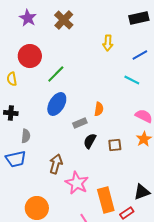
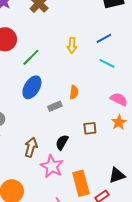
yellow arrow: (108, 43) -> (72, 45), moved
blue line: (140, 55) -> (104, 38), moved
black semicircle: (90, 141) -> (62, 142), moved

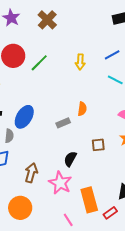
green line: (31, 57) -> (39, 63), moved
blue ellipse: (32, 87) -> (24, 117), moved
brown arrow: (31, 147) -> (31, 173), moved

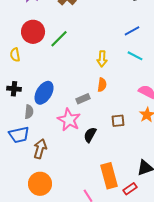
yellow arrow: (80, 62) -> (102, 59), moved
brown arrow: (31, 173) -> (40, 149), moved
pink star: (60, 183) -> (69, 120), moved

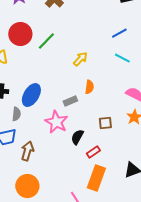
yellow arrow: (102, 59) -> (80, 59), moved, turned -140
orange rectangle: (109, 176) -> (96, 178), turned 35
red rectangle: (130, 189) -> (93, 152), moved

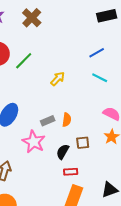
orange semicircle: (89, 87) -> (67, 120), moved
black semicircle: (77, 137) -> (63, 152), moved
red rectangle: (93, 152) -> (71, 172), turned 32

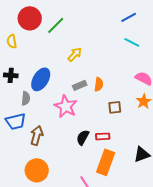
yellow arrow: (58, 79) -> (75, 54), moved
black semicircle: (63, 152) -> (83, 137), moved

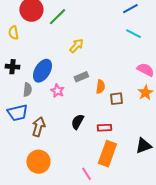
orange semicircle: (99, 84) -> (100, 87), moved
pink star: (66, 106) -> (57, 91), moved, size x0.6
black semicircle: (83, 137) -> (77, 122), moved

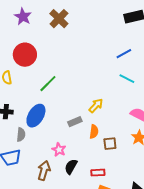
green line: (57, 17) -> (48, 84), moved
yellow arrow: (76, 46) -> (96, 106), moved
pink star: (57, 91) -> (59, 150), moved
brown arrow: (38, 127) -> (44, 171), moved

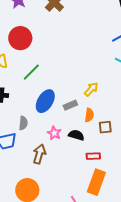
green line: (48, 84) -> (31, 72), moved
blue ellipse: (36, 116) -> (45, 101), moved
gray semicircle: (21, 135) -> (23, 123), moved
black semicircle: (71, 167) -> (76, 135), moved, turned 77

